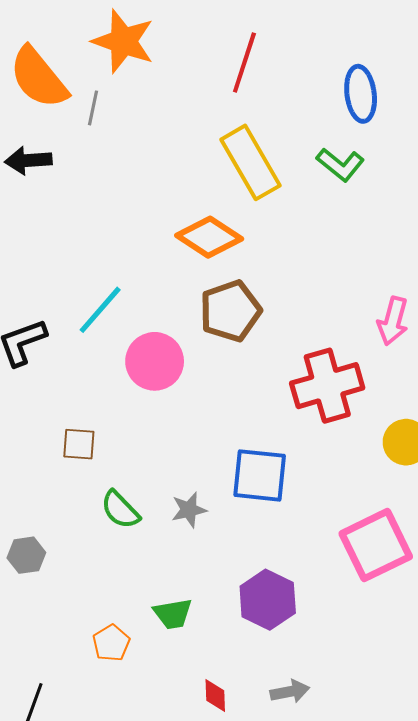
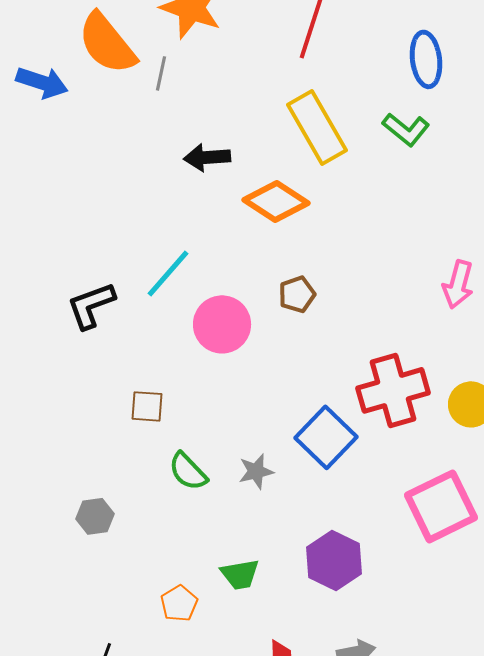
black arrow: (28, 160) -> (207, 157), moved
brown pentagon: (230, 311) -> (297, 294), moved, size x0.6
red cross: (327, 386) -> (393, 390), moved
blue square: (260, 475) -> (326, 437), turned 38

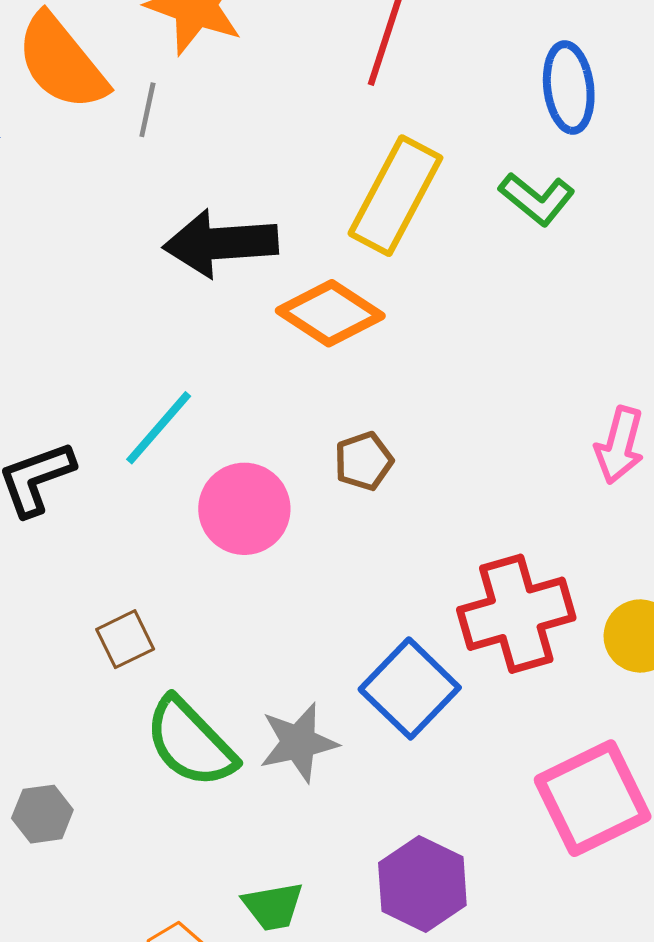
yellow rectangle: (317, 127) -> (395, 196), turned 58
black arrow: (207, 157) -> (221, 243), size x1.5
brown square: (147, 406) -> (125, 639), turned -30
green semicircle: (188, 471) -> (190, 743), size x1.5
gray star: (256, 471) -> (298, 743), size x1.4

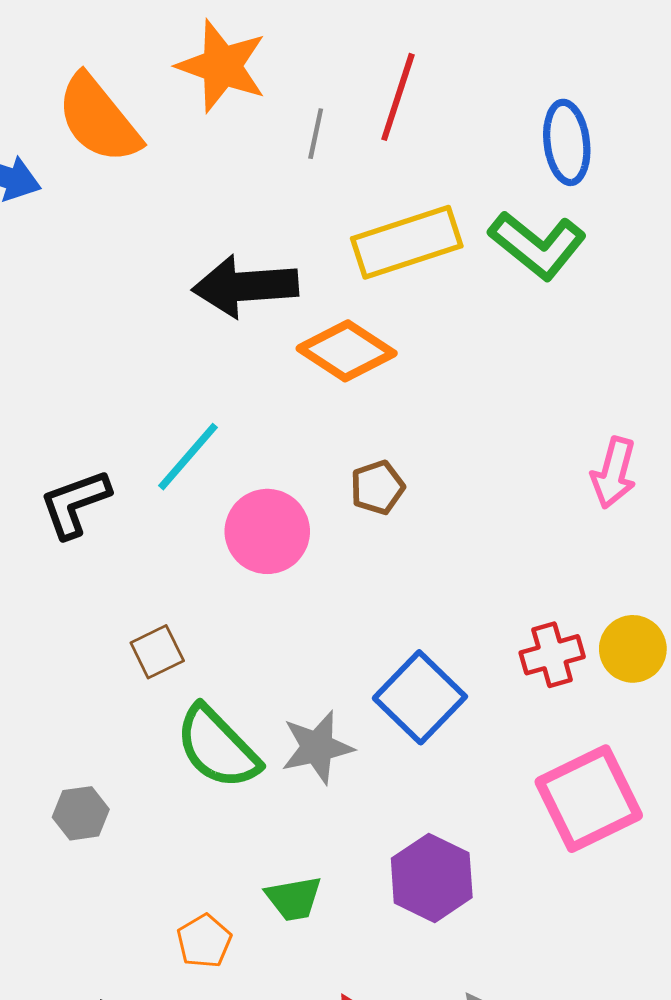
gray line: (147, 110) -> (316, 134), moved
yellow rectangle: (395, 196) -> (407, 242), turned 44
green L-shape: (537, 199) -> (537, 245), size x1.4
red cross: (516, 614) -> (552, 655), moved, size x0.6

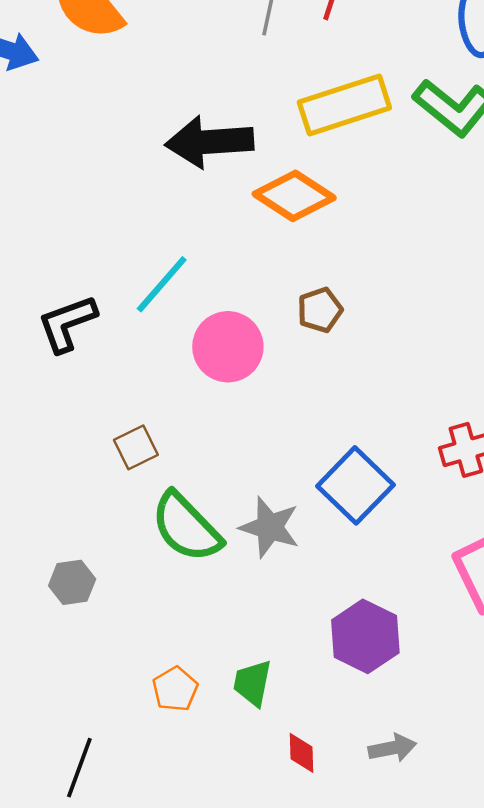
gray star: (317, 747) -> (270, 527), turned 30
green trapezoid: (294, 898) -> (252, 683), moved, turned 111

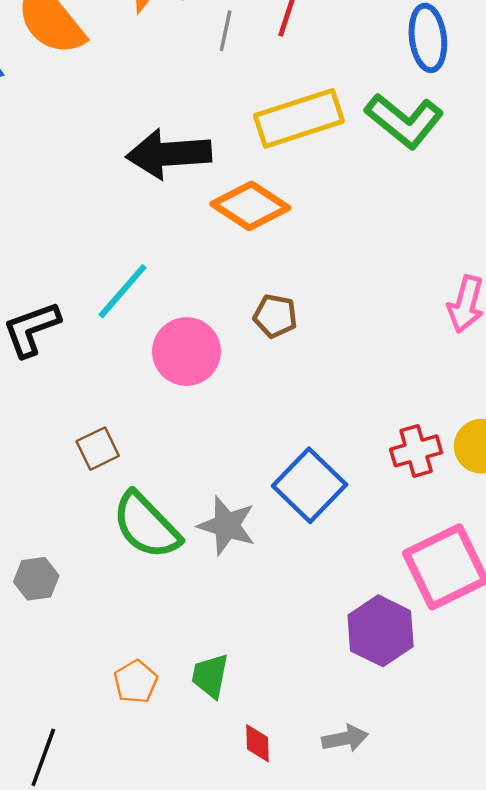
brown pentagon: (320, 310) -> (275, 316), turned 30
purple hexagon: (365, 636) -> (381, 631), moved

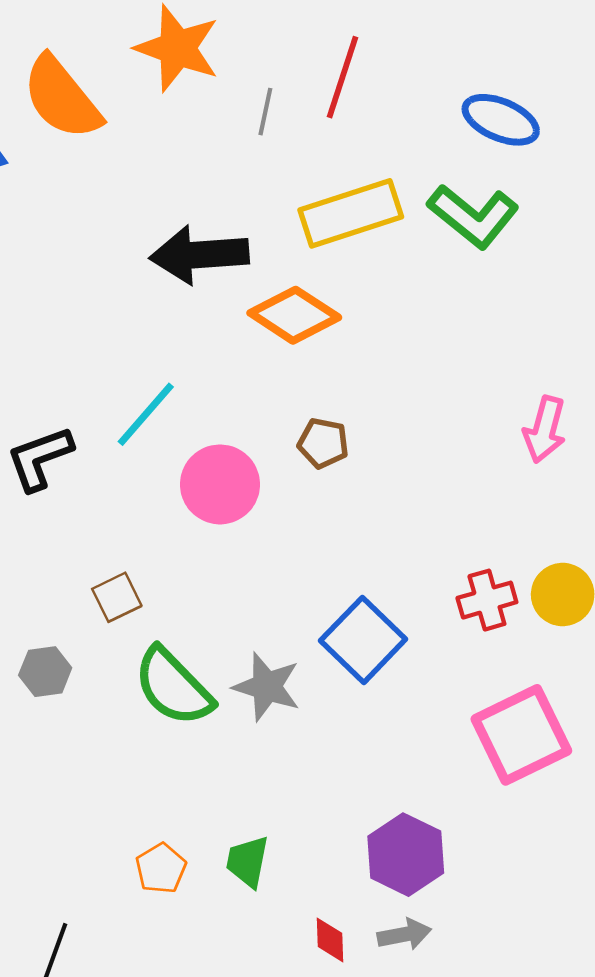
blue ellipse: (428, 38) -> (501, 120), turned -60
gray hexagon: (36, 579) -> (45, 672), moved
purple hexagon: (381, 631) -> (406, 855), moved
red diamond: (257, 743) -> (330, 940), moved

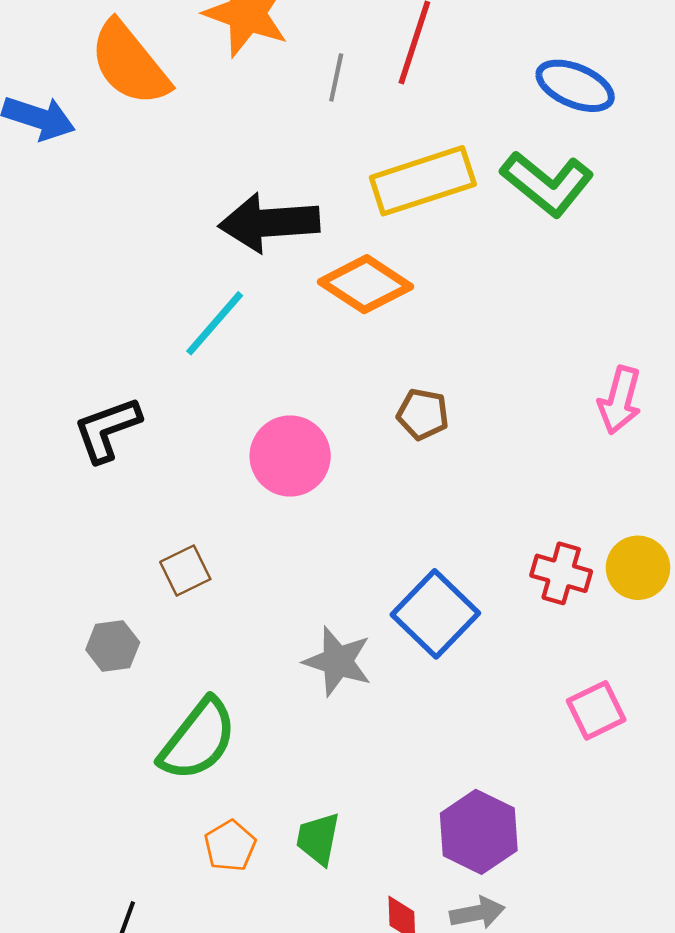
cyan line: (146, 414) -> (215, 323), moved
brown pentagon: (323, 443) -> (423, 414), moved
red cross: (487, 600) -> (561, 573), turned 32
green semicircle: (173, 687) -> (198, 740), moved, turned -98
pink square: (521, 735) -> (596, 710), size x0.6

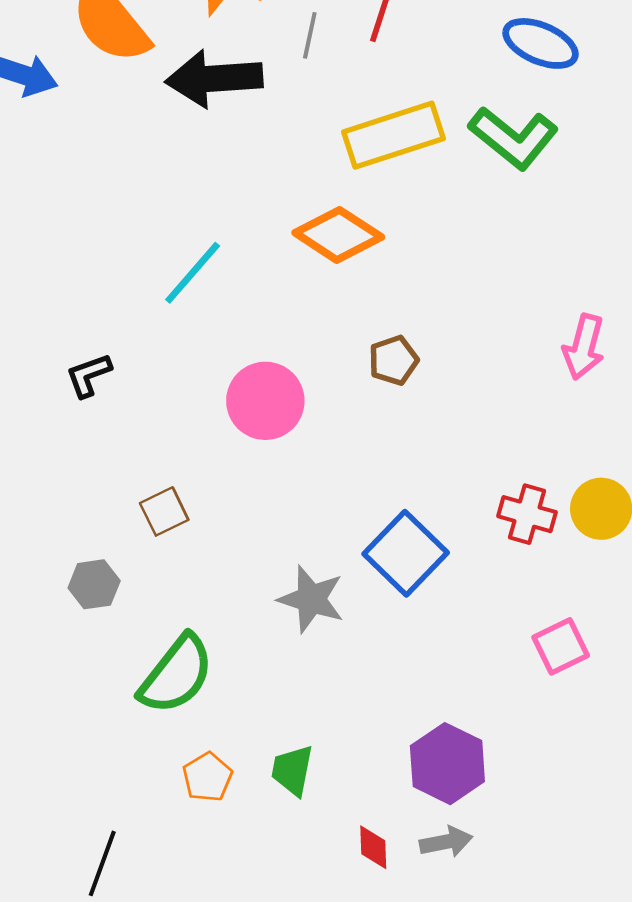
black arrow: (269, 223) -> (214, 79), moved
brown pentagon: (423, 414) -> (393, 360), turned -30
black L-shape: (107, 429) -> (89, 375), size x0.7

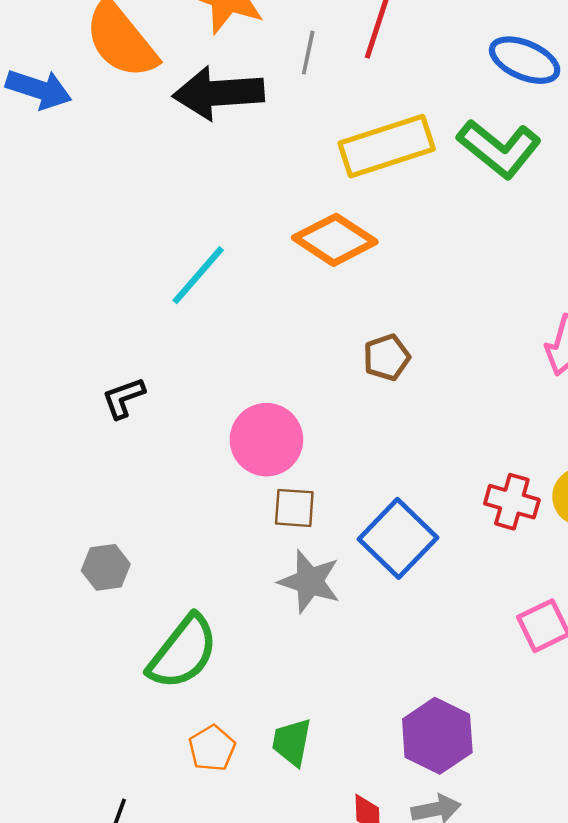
black L-shape: (89, 375) -> (124, 398), moved
pink circle: (265, 401) -> (266, 440), moved
brown square: (164, 511) -> (294, 508), moved, turned 30

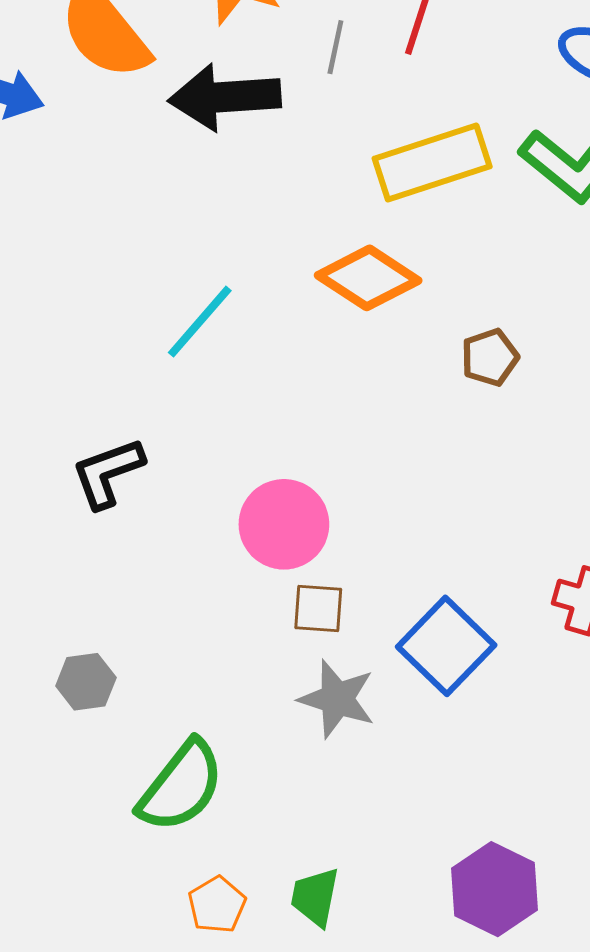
brown pentagon: (387, 357) -> (490, 357), moved
black L-shape: (124, 398) -> (108, 473), size x1.4

